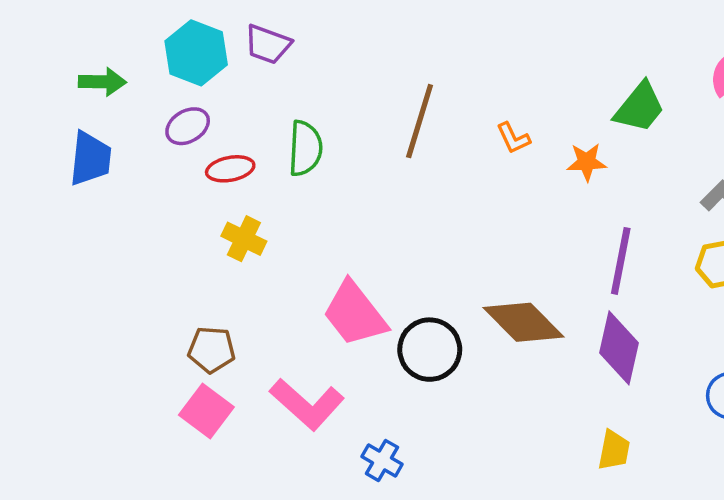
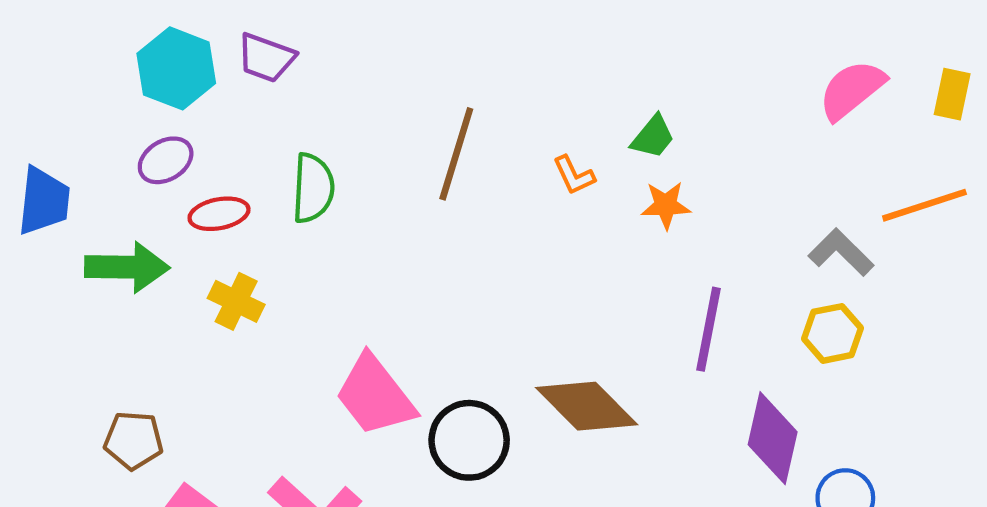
green arrow: (102, 82) -> (127, 267), moved, size x1.4
green trapezoid: (640, 107) -> (653, 137), moved, size x0.7
purple diamond: (619, 348) -> (773, 438), moved
brown pentagon: (211, 350) -> (134, 440), moved

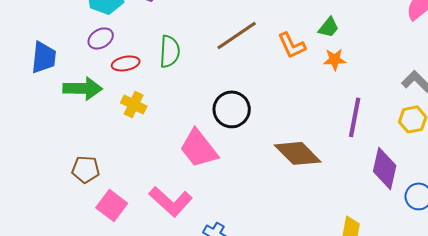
brown line: (456, 154) -> (237, 35), turned 39
orange L-shape: (574, 175) -> (292, 45), size x1.4
black circle: (469, 440) -> (232, 109), moved

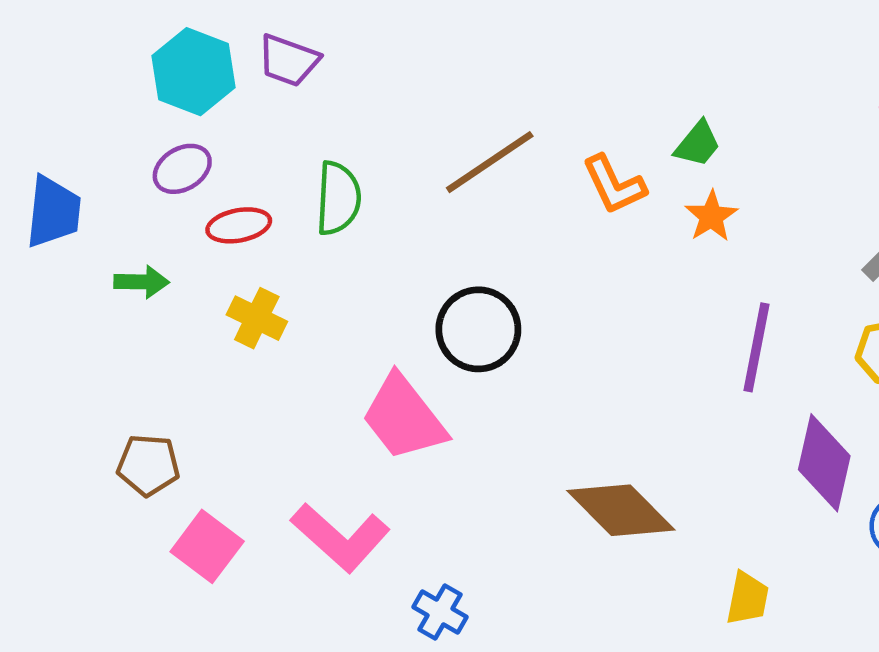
orange star: (335, 59) -> (711, 216), turned -30
green arrow: (83, 88) -> (142, 282), size x0.6
brown diamond: (298, 153) -> (621, 510), moved

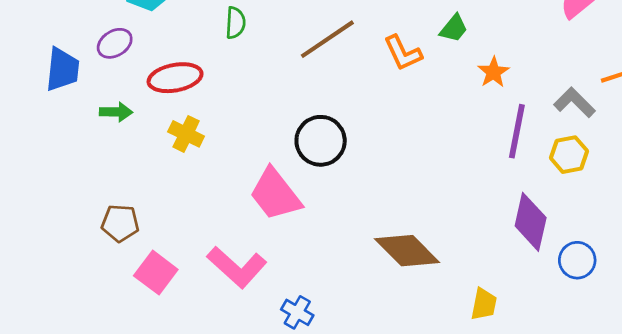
purple ellipse: (182, 169) -> (115, 43), moved
green semicircle: (338, 198) -> (235, 23), moved, size x0.7
orange star: (711, 216) -> (494, 72), moved
red ellipse: (239, 225) -> (175, 78), size x1.4
purple line: (756, 347) -> (517, 131), moved

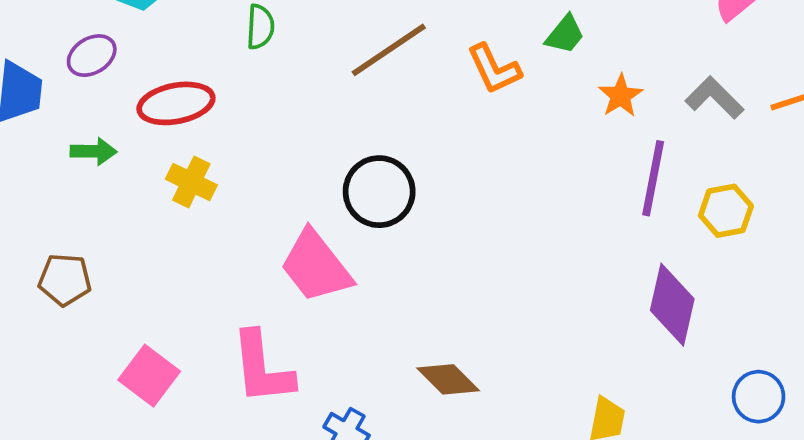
gray L-shape: (574, 102) -> (714, 98), moved
brown pentagon: (120, 223) -> (65, 280), moved
brown diamond: (407, 251) -> (448, 379), moved, size x0.7
blue circle: (577, 260) -> (759, 397), moved
pink L-shape: (237, 267) -> (262, 368), turned 42

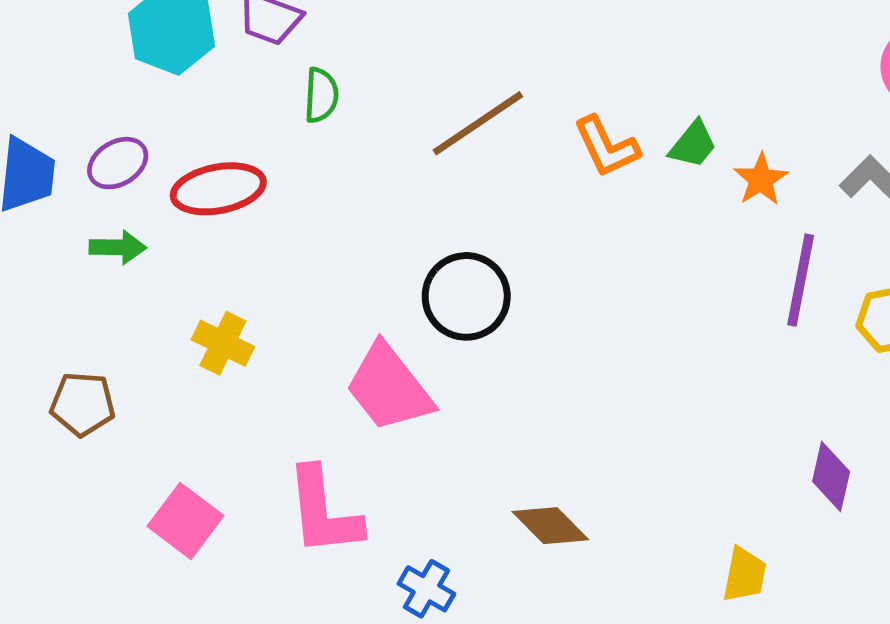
green trapezoid: (565, 34) -> (693, 144), moved
purple ellipse: (92, 56) -> (118, 163), moved
yellow cross: (191, 182) -> (223, 343), moved
purple diamond: (672, 305) -> (831, 476), moved, size x0.7

